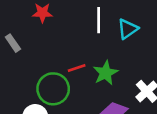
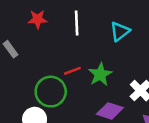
white line: (99, 20) -> (77, 23), moved

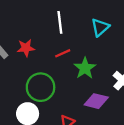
red star: (38, 19) -> (26, 48), moved
red line: (72, 71) -> (63, 53), moved

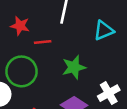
red line: (63, 53) -> (43, 42), moved

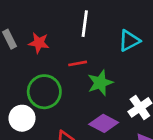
red line: (43, 42) -> (78, 63), moved

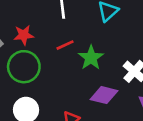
green circle: (44, 92) -> (24, 67), moved

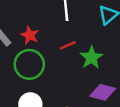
red star: (24, 35) -> (30, 35), turned 30

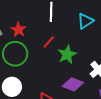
red line: (68, 45) -> (49, 42), turned -32

